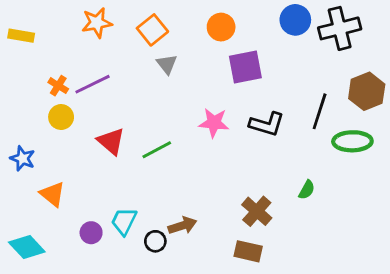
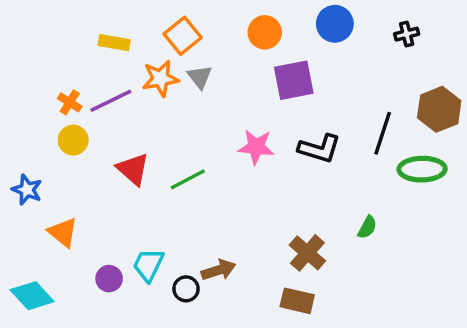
blue circle: (295, 20) -> (335, 24), moved
orange star: (97, 23) -> (160, 78), moved
black cross: (340, 28) -> (407, 34), size x0.5
yellow rectangle: (21, 36) -> (114, 43), moved

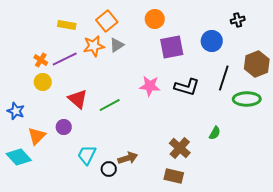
blue circle: (335, 24) -> (212, 41), moved
gray triangle: (200, 77) -> (117, 45), turned 35
orange triangle: (63, 232) -> (37, 136), turned 36
purple circle: (109, 279) -> (64, 127), moved
cyan diamond: (32, 296) -> (19, 157), moved

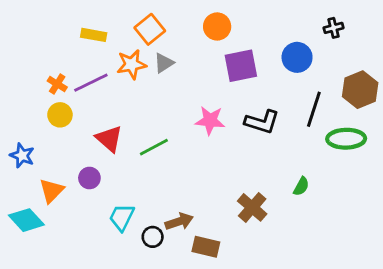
brown rectangle: (174, 176) -> (206, 247), moved

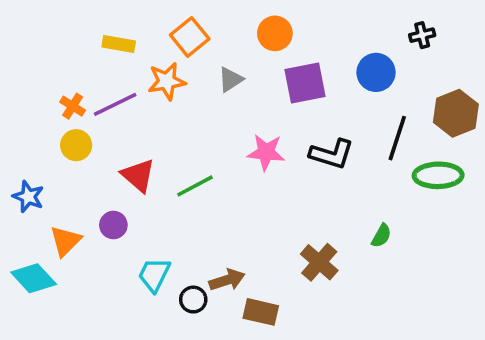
gray triangle: (164, 63) -> (231, 80), moved

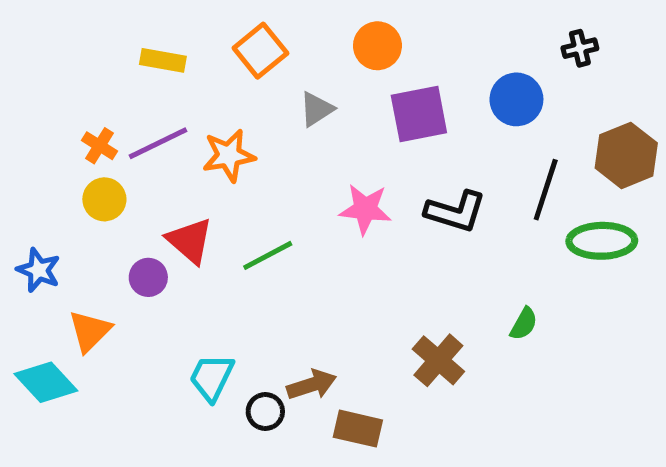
orange star: (167, 81) -> (229, 155), moved
purple circle: (113, 225) -> (148, 277), moved

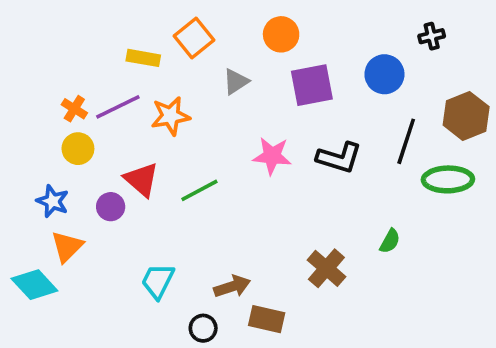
yellow rectangle: (163, 60) -> (143, 58), moved
blue star: (39, 270) -> (53, 201), moved
black circle: (265, 411) -> (203, 328), moved

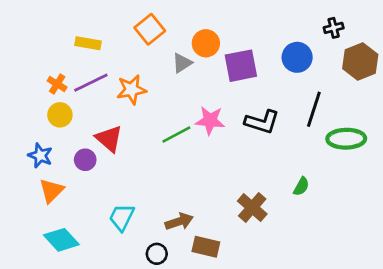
orange circle: (281, 34) -> (206, 43), moved
yellow rectangle: (143, 58) -> (88, 43), moved
brown hexagon: (466, 116) -> (360, 62), moved
green line: (199, 190) -> (176, 134), moved
cyan diamond: (34, 285) -> (61, 240), moved

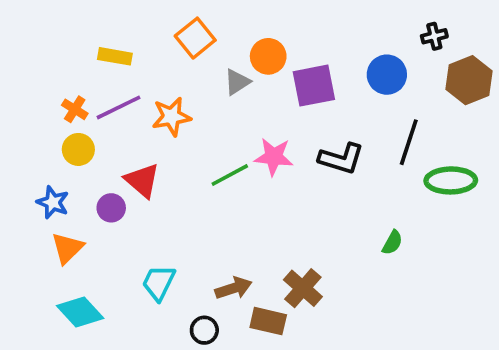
brown cross: (252, 207) -> (303, 288), moved

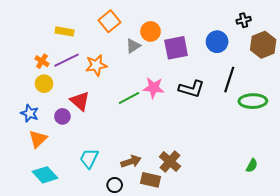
green semicircle: (392, 243) -> (252, 166), moved

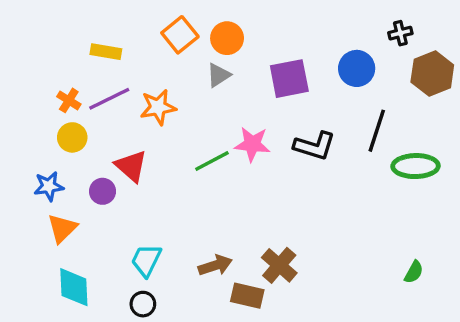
orange circle: (150, 31) -> (227, 38), moved
blue star: (30, 113) -> (49, 186), turned -30
cyan diamond: (45, 175) -> (74, 287), turned 40
black circle: (115, 185) -> (143, 304), moved

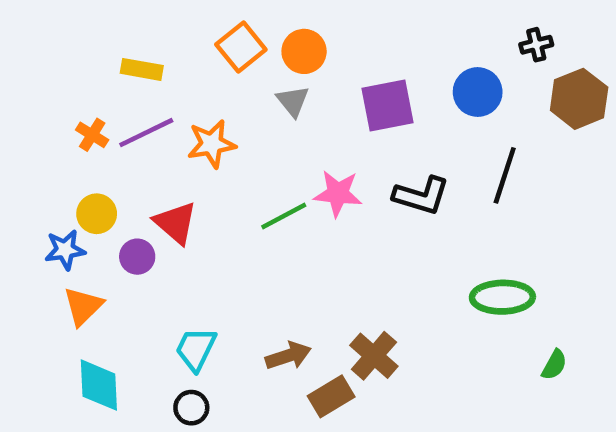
gray triangle: (219, 75) -> (293, 101), turned -36
yellow circle: (72, 137) -> (97, 214), moved
green ellipse: (416, 166) -> (502, 297), moved
brown rectangle: (247, 296) -> (331, 396), turned -44

